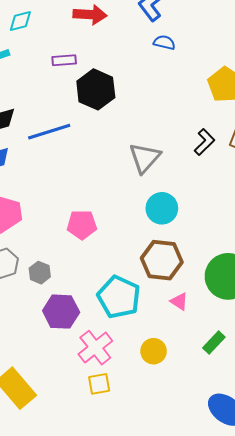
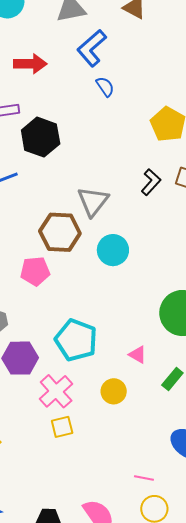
blue semicircle: (164, 42) -> (105, 87), turned 45
brown hexagon: (162, 260) -> (60, 232), moved
pink triangle: (179, 301) -> (138, 355), moved

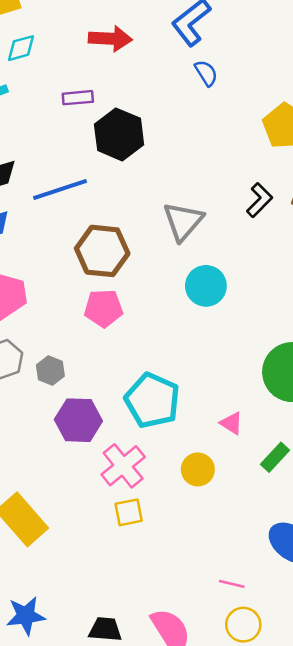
brown hexagon: (60, 232) -> (102, 251), moved

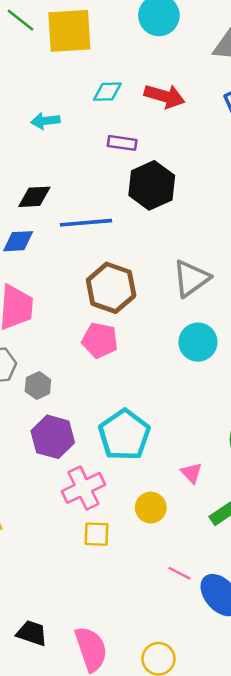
cyan diamond: (21, 48) -> (107, 92), moved
yellow square: (129, 512) -> (96, 534), moved
pink line: (232, 584) -> (179, 573), moved

